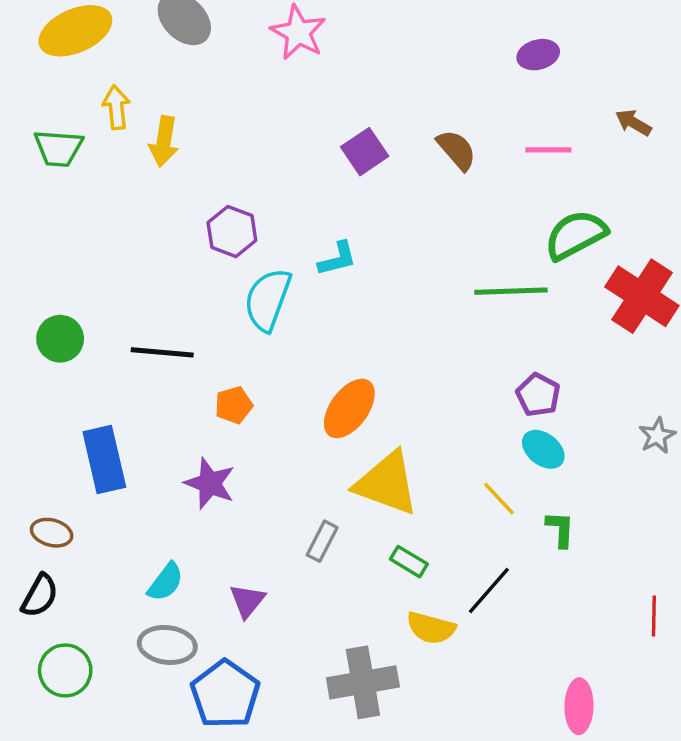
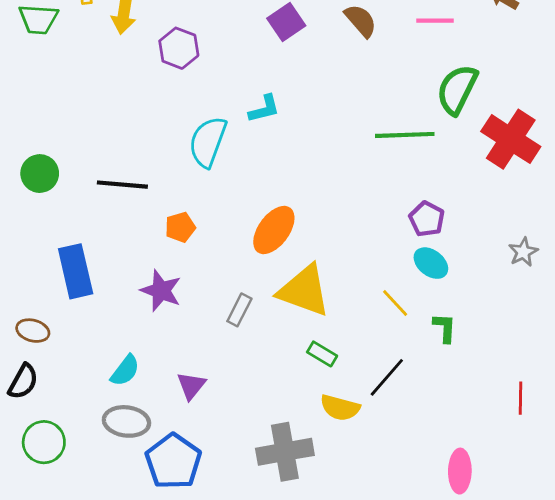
purple hexagon: (232, 232) -> (179, 48), moved
green semicircle: (576, 235) -> (457, 89), turned -36
gray rectangle: (322, 541) -> (239, 310), moved

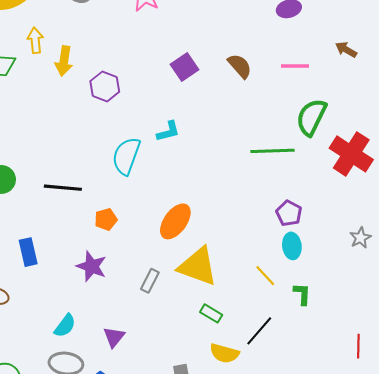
cyan ellipse: (431, 263) -> (292, 246), turned 45
blue rectangle: (76, 271) -> (28, 252), size x0.7

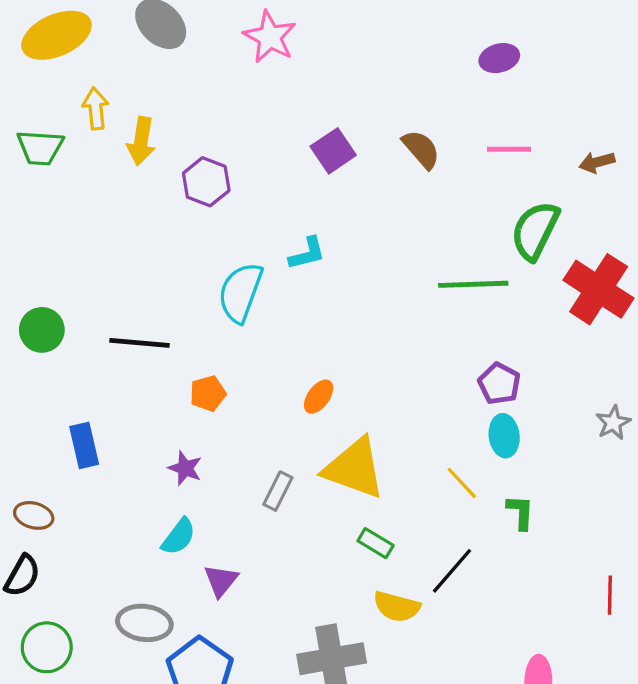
brown arrow: (346, 50) -> (597, 162), moved, turned -45
orange ellipse: (175, 221) -> (319, 397), size x0.6
purple star: (92, 266) -> (185, 468), size x0.7
cyan semicircle: (65, 326) -> (179, 537), moved

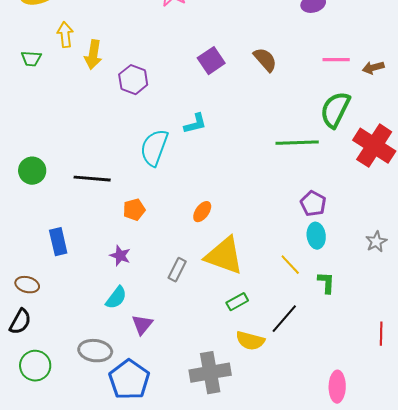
green trapezoid: (40, 148) -> (31, 59), size x0.7
pink line: (509, 149) -> (336, 60), moved
gray star: (613, 423) -> (376, 242), moved
green rectangle: (376, 543) -> (237, 302), turned -60

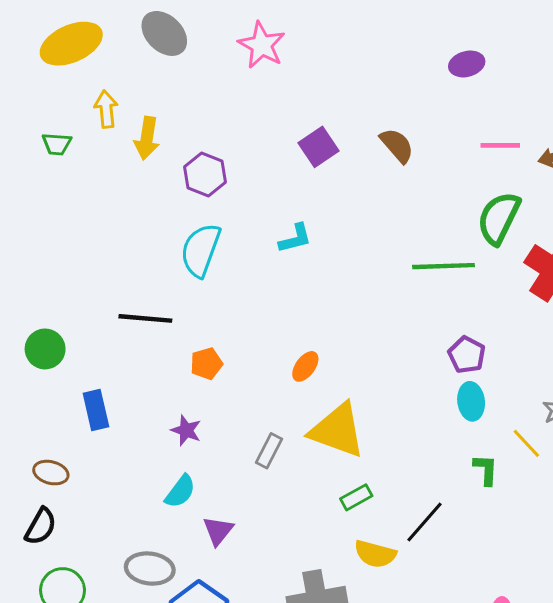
cyan semicircle: (154, 148) -> (201, 250), moved
green circle: (32, 171) -> (45, 349), moved
yellow line: (290, 265) -> (526, 443), moved

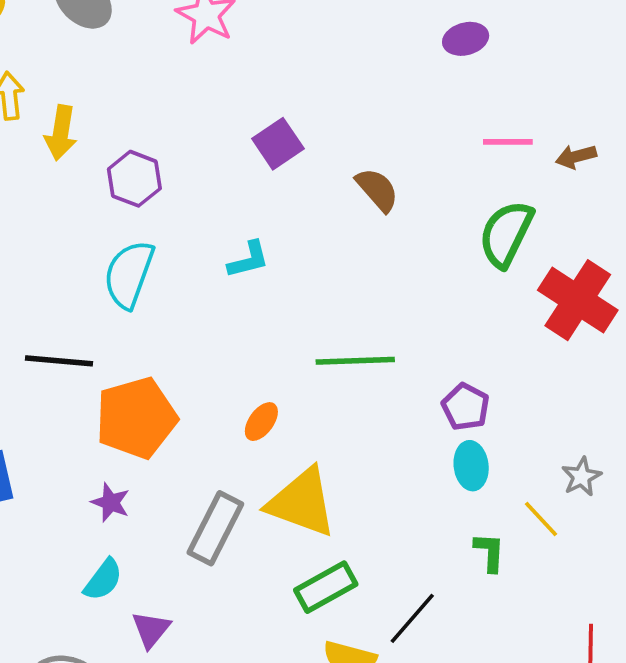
brown semicircle: (397, 145) -> (377, 190), moved
green line: (443, 266) -> (355, 361), moved
orange pentagon: (206, 363) -> (136, 418), size x2.0
gray rectangle: (269, 451) -> (215, 528), size x1.6
green rectangle: (356, 497) -> (326, 587), size x1.5

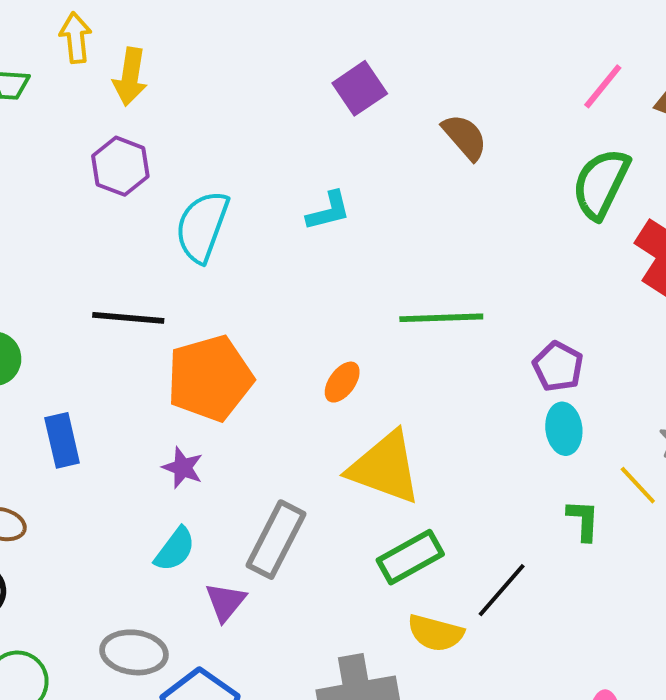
pink line: (508, 142) -> (603, 86), turned -51
purple hexagon: (134, 179) -> (120, 166), moved
gray rectangle: (215, 528) -> (276, 540), moved

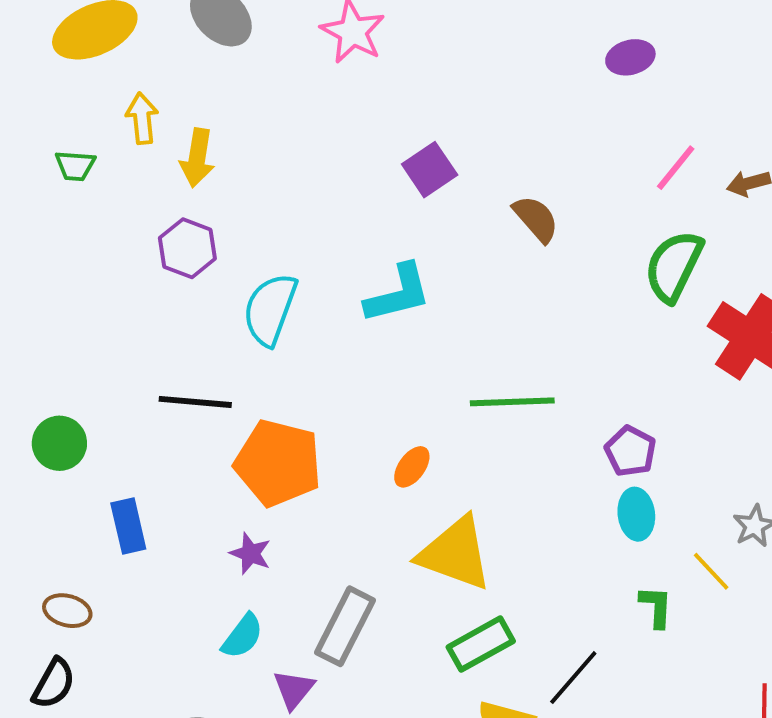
cyan L-shape: (329, 211) -> (398, 294), size x1.5
orange pentagon: (210, 378) -> (278, 463), turned 30

